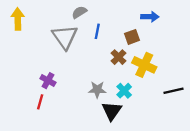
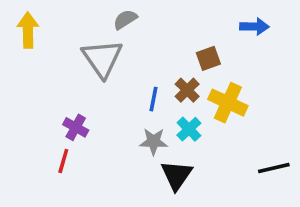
blue arrow: (150, 17) -> (254, 27), moved
blue line: (97, 31) -> (154, 99), moved
cyan cross: (124, 91) -> (189, 129), moved
black line: (173, 91) -> (274, 168), moved

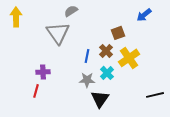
blue arrow: (254, 27) -> (144, 15), turned 140
yellow cross: (228, 103) -> (129, 58), turned 30
purple cross: (76, 127) -> (43, 72), turned -32

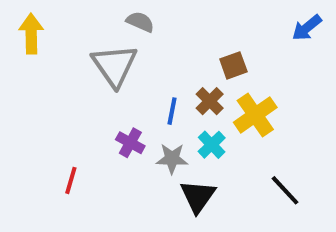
gray semicircle: (71, 11) -> (140, 22), turned 56
blue arrow: (144, 15) -> (307, 28), moved
purple cross: (43, 72) -> (130, 143), moved, turned 32
black line: (155, 95) -> (285, 190), moved, turned 60

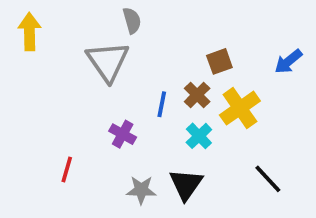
gray semicircle: (140, 22) -> (132, 20), turned 50
blue arrow: (307, 28) -> (288, 61), moved
gray star: (172, 159) -> (141, 190), moved

